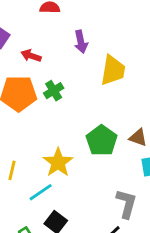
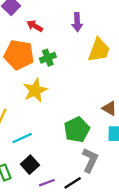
green pentagon: (102, 141) -> (77, 130), moved
yellow star: (58, 162) -> (35, 90), moved

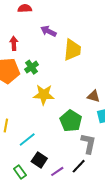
purple arrow: (77, 22) -> (48, 31), turned 133
red arrow: (35, 26) -> (14, 43), turned 72
yellow star: (35, 90) -> (44, 95), moved, turned -30

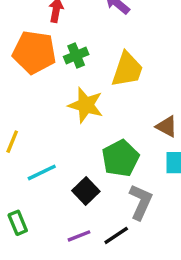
yellow trapezoid: (72, 50) -> (127, 70), moved
black square: (39, 160) -> (86, 191), moved

